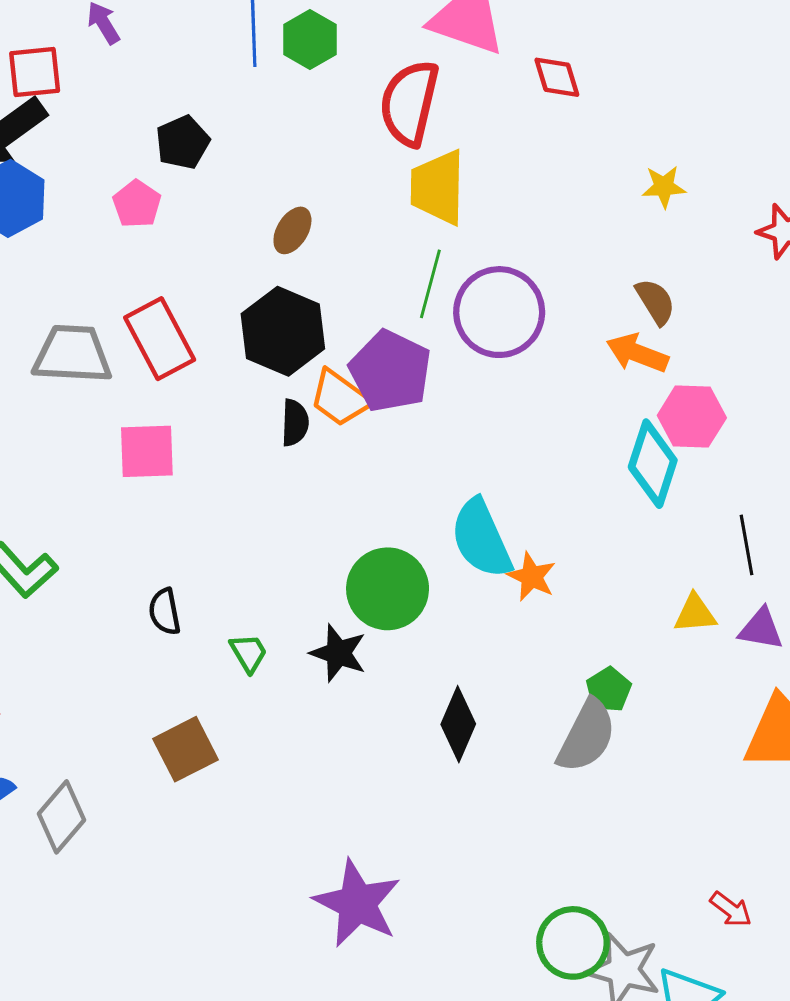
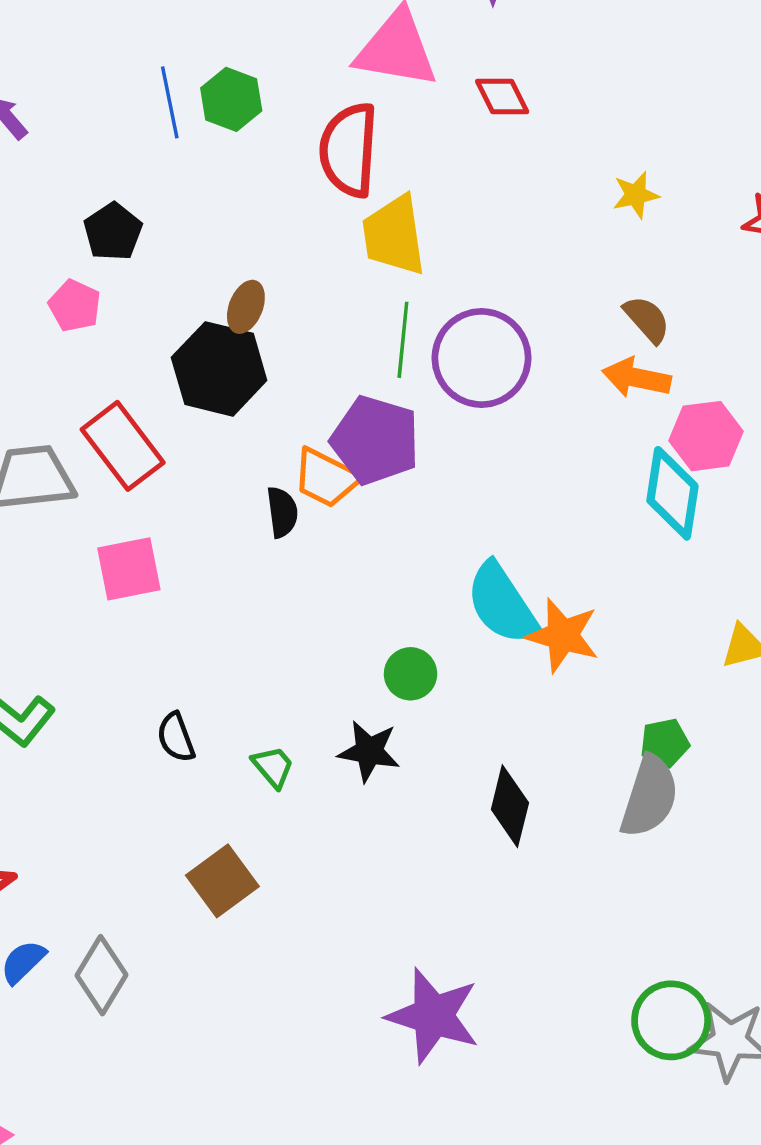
black hexagon: (283, 331) -> (219, 369), moved
orange star: (532, 577) -> (563, 635), size x1.4
green circle: (388, 589) -> (411, 674), size x0.6
green pentagon: (609, 690) -> (665, 743), turned 30

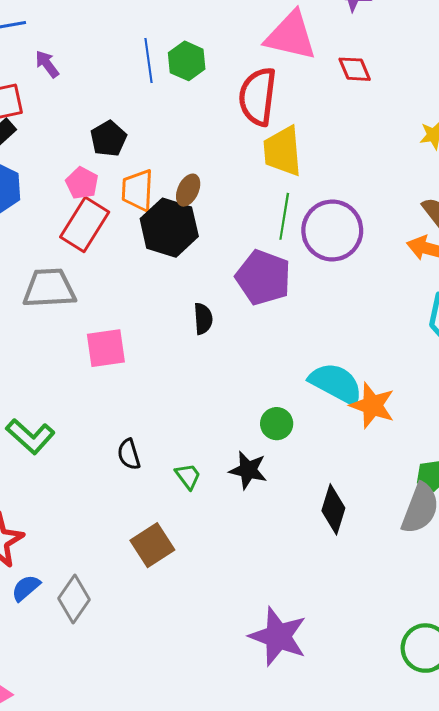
red rectangle: (123, 446) -> (85, 224), moved, turned 66
orange trapezoid: (326, 478) -> (137, 190), moved, turned 63
cyan semicircle: (502, 604) -> (336, 383), turned 148

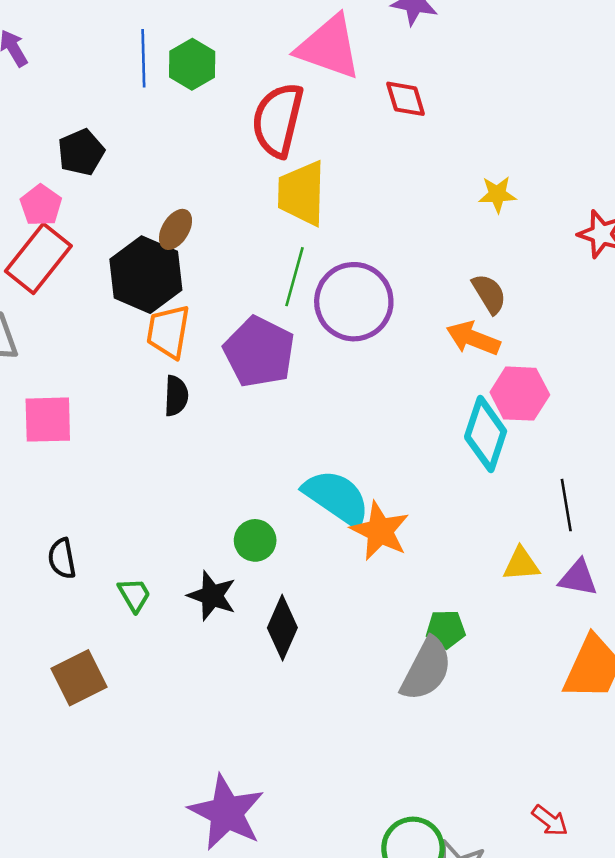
orange trapezoid: (137, 190) -> (168, 332), moved
black diamond: (333, 509) -> (282, 628), moved

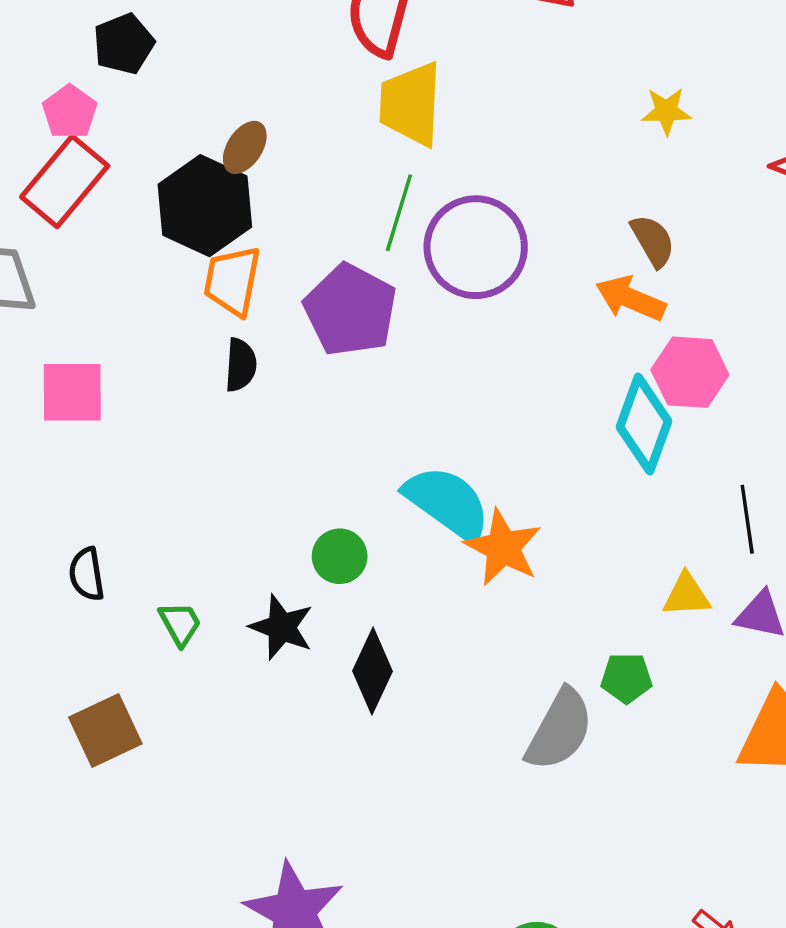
green pentagon: (446, 629) -> (627, 678), moved

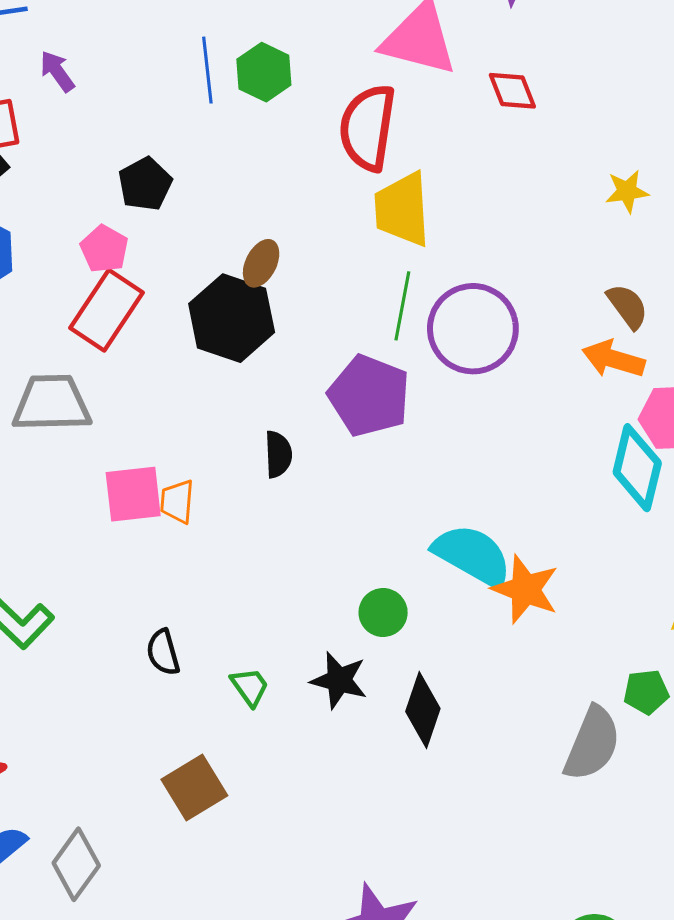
orange trapezoid: (232, 281) -> (177, 502), moved, size x0.7

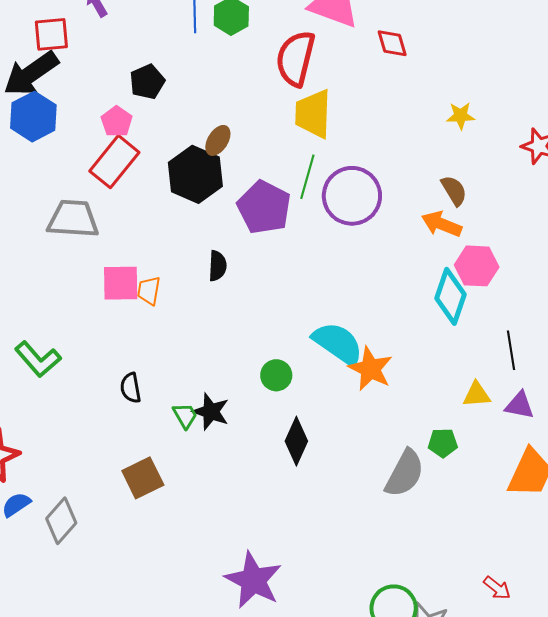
purple pentagon: (369, 396) -> (264, 207), moved
black star: (339, 680) -> (211, 412), moved

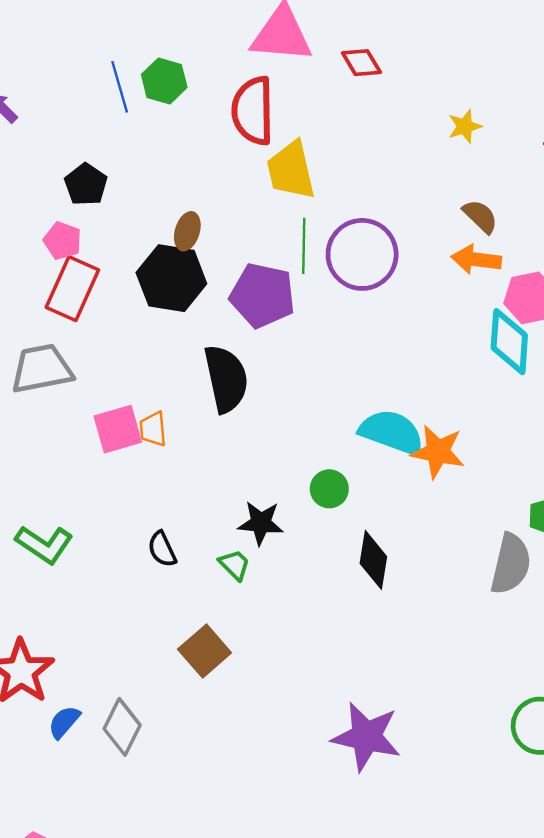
black semicircle: (217, 266) -> (226, 379), size x1.8
black star: (211, 412) -> (261, 523), moved

